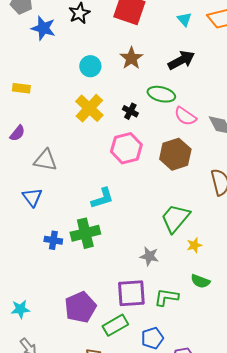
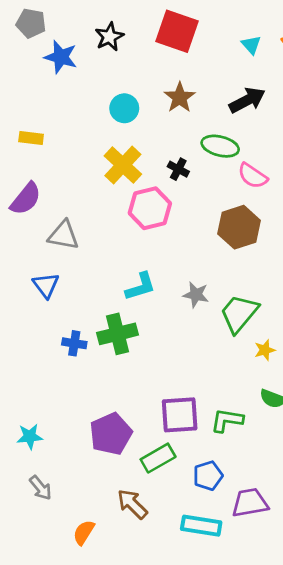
purple semicircle: (17, 133) -> (26, 199), size x1.5
pink hexagon: (126, 148) -> (150, 208), moved
gray star: (149, 256) -> (196, 295), moved

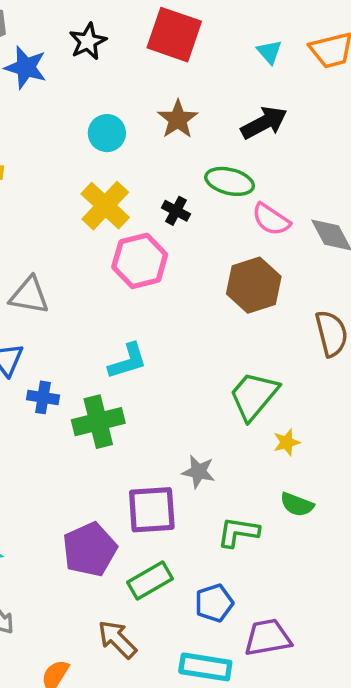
gray star: (196, 295) -> (198, 472), moved
blue cross: (74, 343) -> (43, 397), moved
purple square: (180, 415) -> (152, 510), moved

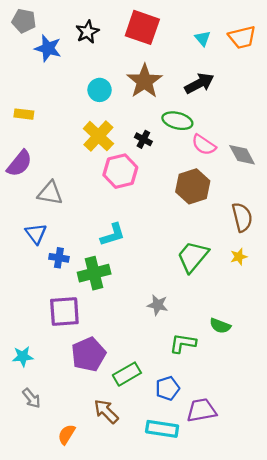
brown star: (178, 119) -> (144, 81), size x1.4
yellow star: (287, 442) -> (239, 257), moved
purple square: (152, 510) -> (64, 312), moved

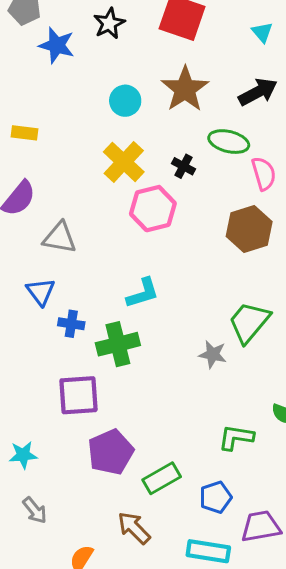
pink semicircle: (204, 145) -> (264, 174), turned -140
gray star: (158, 305) -> (213, 354), moved

